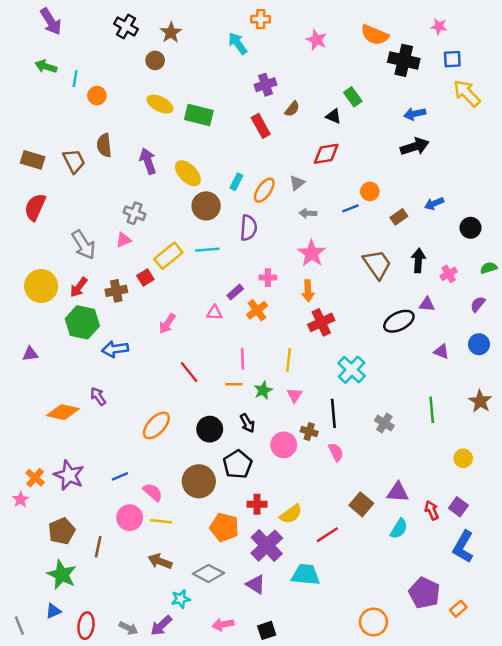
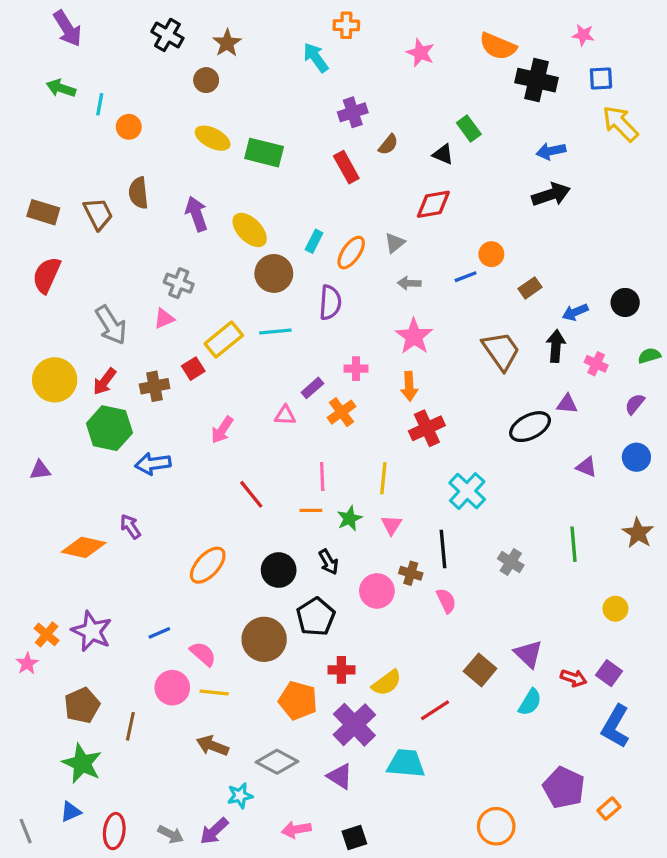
blue arrow: (434, 204) -> (575, 312), moved
pink cross: (449, 274) -> (596, 364), turned -35
purple triangle: (398, 492) -> (528, 654), turned 40
red arrow: (432, 510) -> (574, 678), turned 132

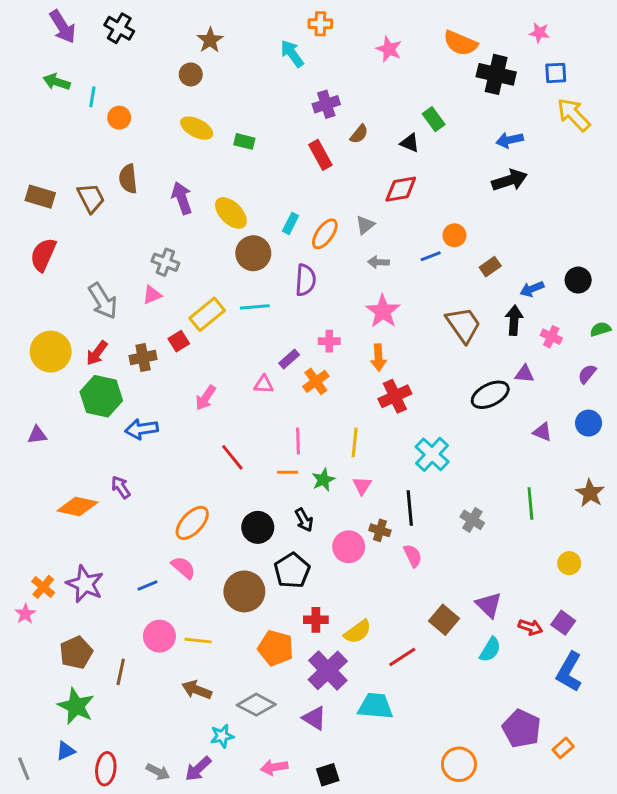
black cross: (167, 35) -> (119, 28), moved
green rectangle: (264, 153) -> (244, 141), size x0.6
pink semicircle: (203, 654) -> (183, 568), moved

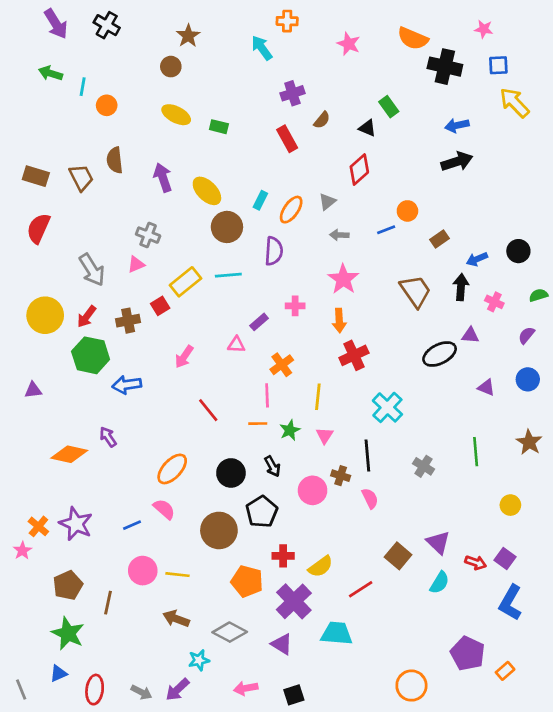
red diamond: (401, 189) -> (359, 170), turned -32
orange cross: (316, 381) -> (282, 365), moved

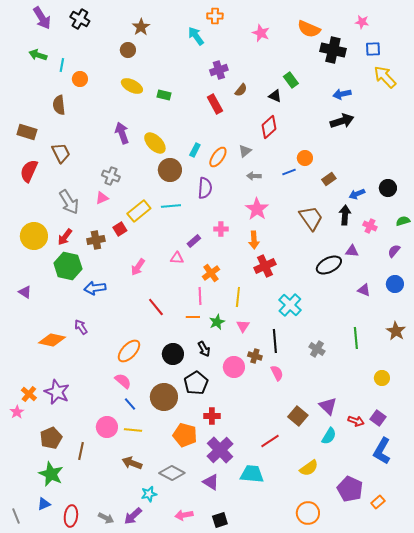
brown semicircle: (115, 160) -> (59, 105), moved
brown trapezoid: (81, 178) -> (61, 153), moved
purple triangle: (33, 390) -> (25, 292), turned 40
blue line: (132, 525) -> (130, 404), moved, turned 72
yellow semicircle: (321, 567) -> (309, 468), moved

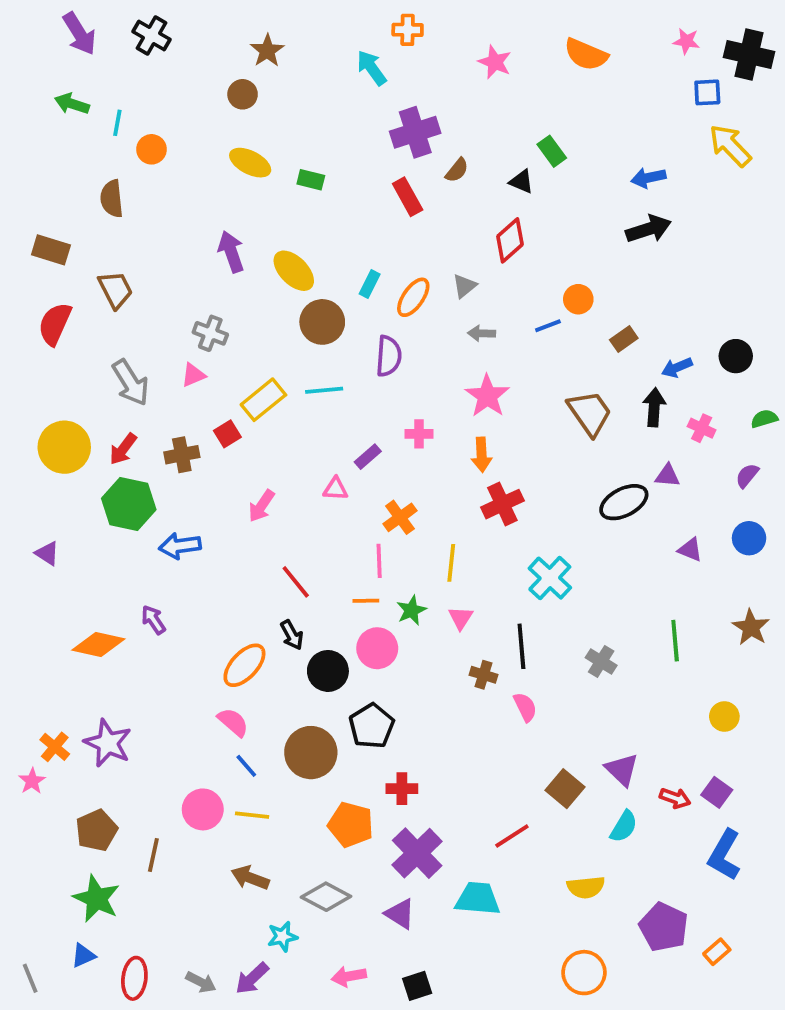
black cross: (333, 50) -> (749, 54), moved
purple cross: (219, 70) -> (415, 132), size x1.4
black arrow: (204, 349) -> (292, 635), moved
pink circle: (234, 367) -> (377, 648), moved
yellow semicircle: (309, 468) -> (586, 887), turned 30

